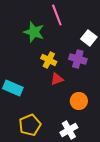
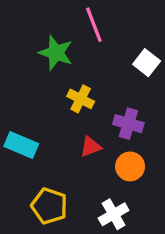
purple cross: (78, 59) -> (128, 124), moved
red triangle: (57, 79) -> (90, 147), moved
yellow pentagon: (30, 125) -> (49, 206), turned -30

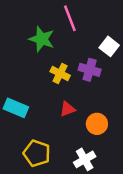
purple cross: (128, 124) -> (90, 70), moved

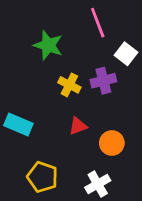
pink line: (70, 18) -> (98, 23), moved
purple cross: (90, 70) -> (103, 81), turned -30

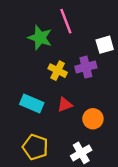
pink line: (98, 23) -> (66, 21), moved
white square: (126, 54) -> (105, 45), turned 36
cyan rectangle: (18, 125) -> (32, 103), moved

